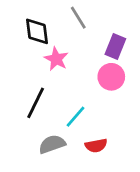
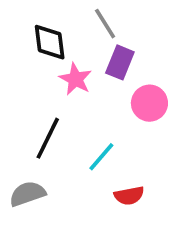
purple rectangle: (115, 47) -> (120, 62), moved
gray semicircle: (52, 144) -> (27, 194), moved

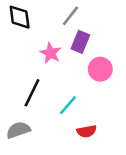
gray line: (105, 24) -> (70, 16), turned 70
black diamond: (50, 42) -> (20, 17), moved

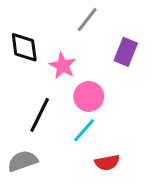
black diamond: (20, 17) -> (24, 47), moved
purple rectangle: (80, 42) -> (126, 52), moved
pink circle: (100, 69) -> (89, 96), moved

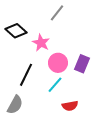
black diamond: (24, 47) -> (16, 31), turned -40
purple rectangle: (126, 52) -> (82, 64), moved
gray semicircle: (23, 161) -> (15, 105), turned 138

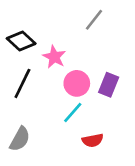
gray line: (57, 13) -> (94, 20), moved
black line: (26, 75) -> (22, 83), moved

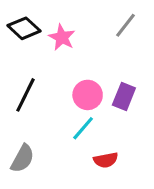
gray line: (94, 20) -> (125, 25), moved
black diamond: (21, 41) -> (24, 28), moved
pink star: (54, 57) -> (62, 37), moved

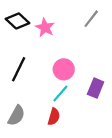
purple rectangle: (124, 96) -> (96, 88), moved
red semicircle: (106, 160) -> (54, 117), moved, turned -63

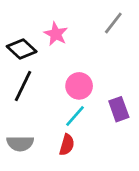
black diamond: (17, 21) -> (22, 49), moved
purple rectangle: (96, 88) -> (119, 109), turned -42
gray semicircle: (16, 116) -> (20, 143), turned 60

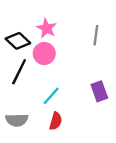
gray line: (113, 23) -> (96, 35), moved, turned -30
pink circle: (79, 86) -> (44, 54), moved
cyan line: (75, 116) -> (51, 96), moved

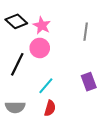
black diamond: (18, 41) -> (16, 21), moved

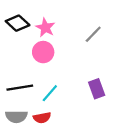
gray line: (86, 32) -> (93, 34), turned 36
black line: (17, 64) -> (20, 88), moved, turned 55
red semicircle: (50, 108) -> (42, 118), moved, turned 63

